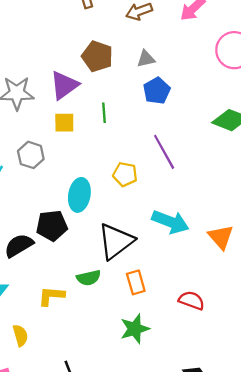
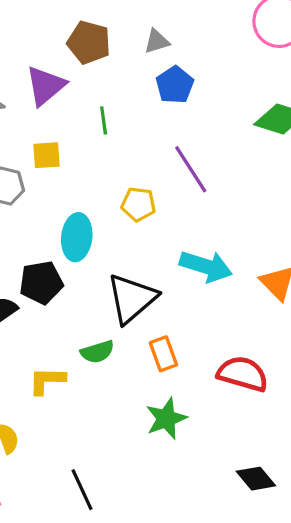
yellow square: (64, 123) -> (47, 155), moved
red semicircle: (192, 300) -> (243, 374), size x1.4

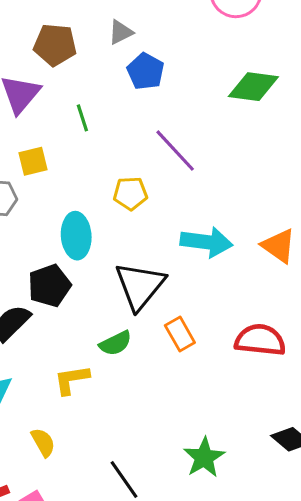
green star: (166, 419) -> (204, 457), moved

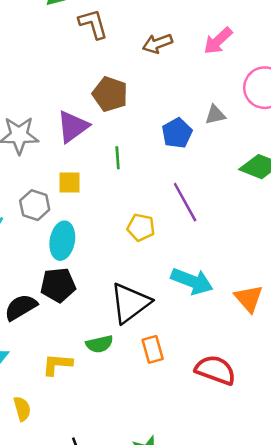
gray triangle: (121, 32) -> (215, 115), moved
cyan ellipse: (76, 236) -> (62, 241), moved

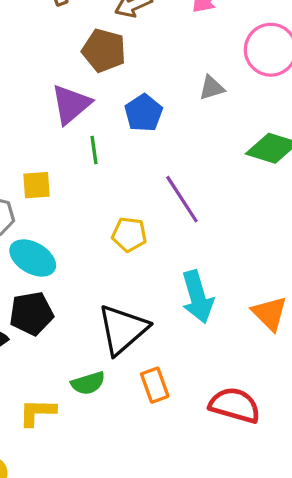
brown pentagon: (110, 94) -> (104, 50), moved
purple triangle: (73, 127) -> (71, 104), moved
blue pentagon: (177, 133) -> (144, 113), moved
cyan ellipse: (62, 241) -> (33, 258), turned -66
cyan arrow: (192, 281) -> (197, 297), turned 57

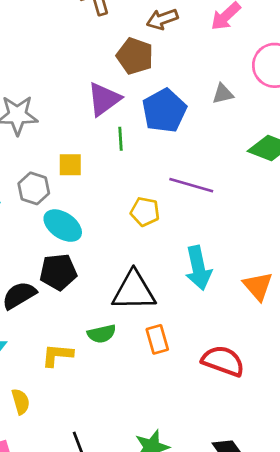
blue pentagon: (144, 113) -> (164, 111), size x1.4
purple line: (182, 199) -> (191, 185), turned -45
black triangle: (123, 329) -> (134, 291), turned 36

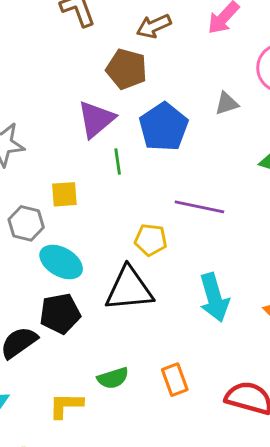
black triangle: (134, 291) -> (129, 289), moved

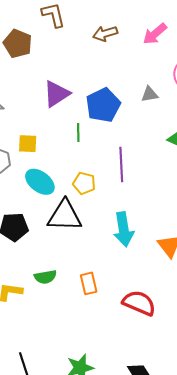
brown pentagon: (127, 69) -> (18, 44), moved
green line: (118, 162) -> (78, 132), moved
purple line: (199, 207) -> (121, 164), turned 68
cyan ellipse: (61, 262) -> (40, 182), moved

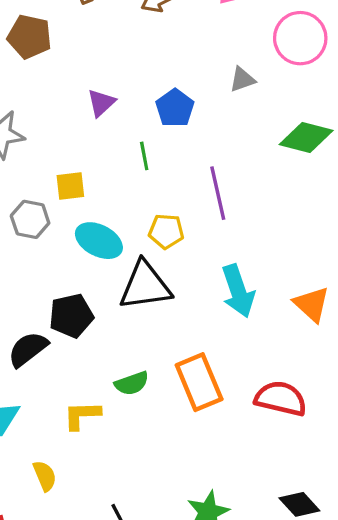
purple triangle: (56, 94) -> (101, 103), size x0.7
blue pentagon: (103, 105) -> (175, 108), size x0.7
orange rectangle: (89, 283) -> (199, 382), size x1.6

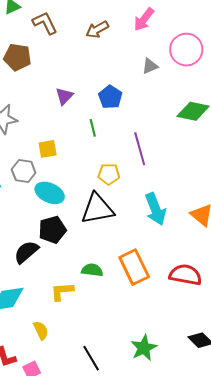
gray triangle: (242, 79) -> (150, 66), moved
cyan ellipse: (99, 241) -> (50, 193), moved
green semicircle: (132, 383) -> (92, 270), turned -150

